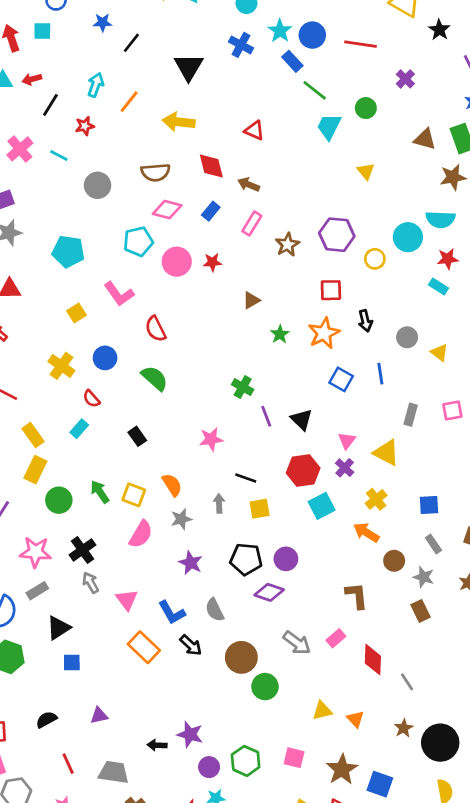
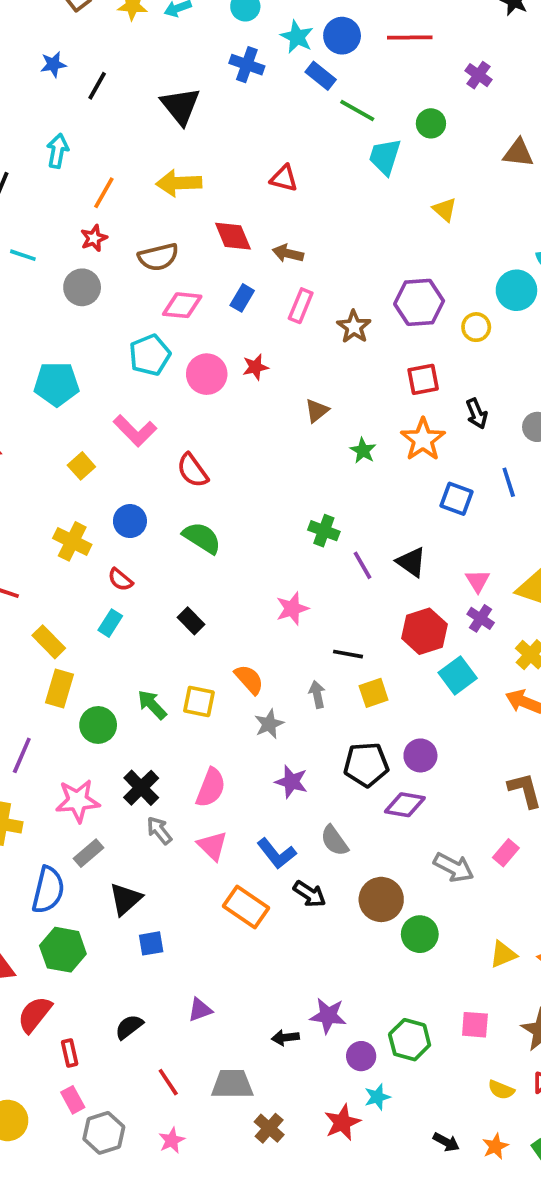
orange line: (129, 102) -> (104, 193), moved
red star: (85, 126) -> (94, 238), moved
pink semicircle: (141, 534) -> (211, 788), moved

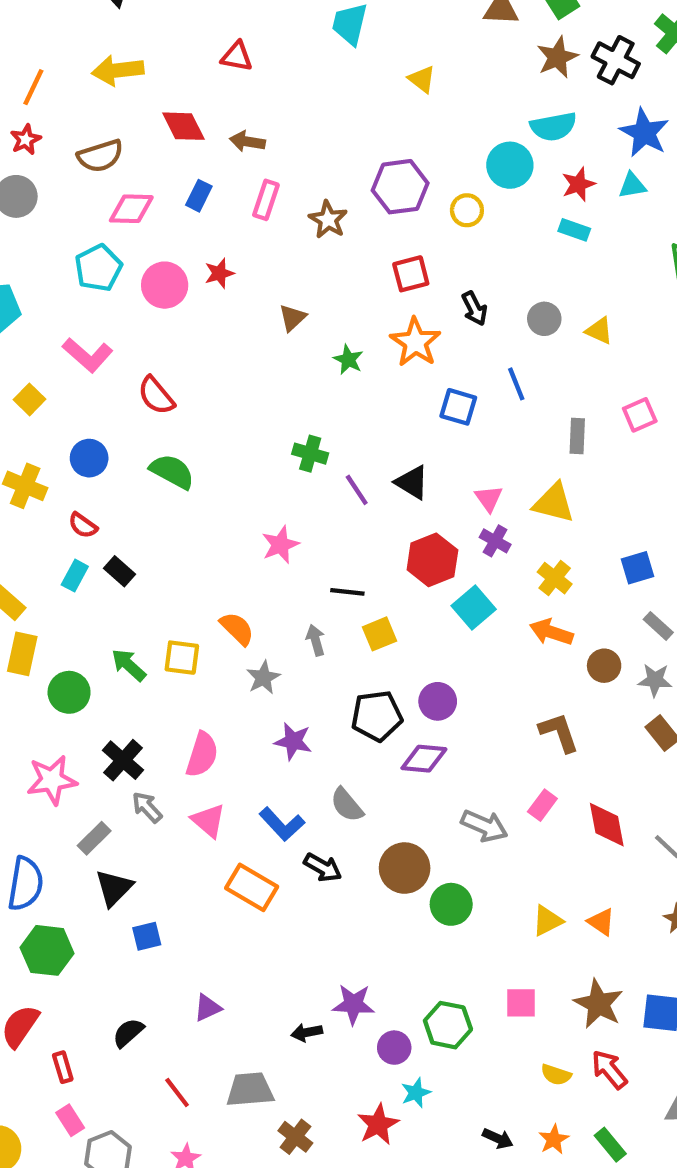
black rectangle: (191, 621) -> (120, 571), moved
gray rectangle: (88, 853) -> (94, 838), moved

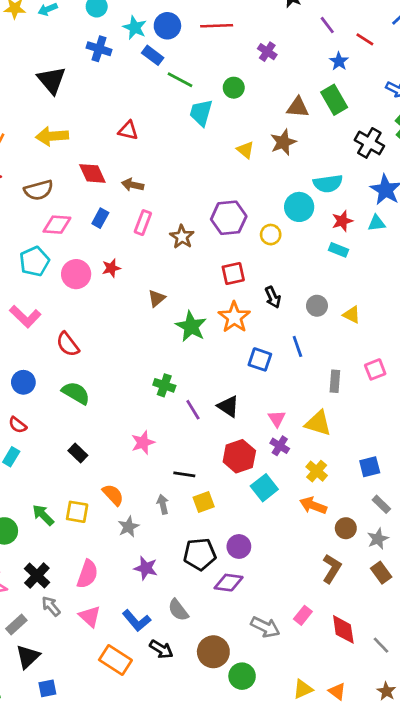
brown star: (557, 57) -> (283, 142), moved
green star: (348, 360) -> (191, 326), size x1.6
black rectangle: (120, 571) -> (78, 453), moved
gray star: (655, 680) -> (378, 539), turned -30
brown L-shape: (559, 732) -> (332, 569), moved, turned 48

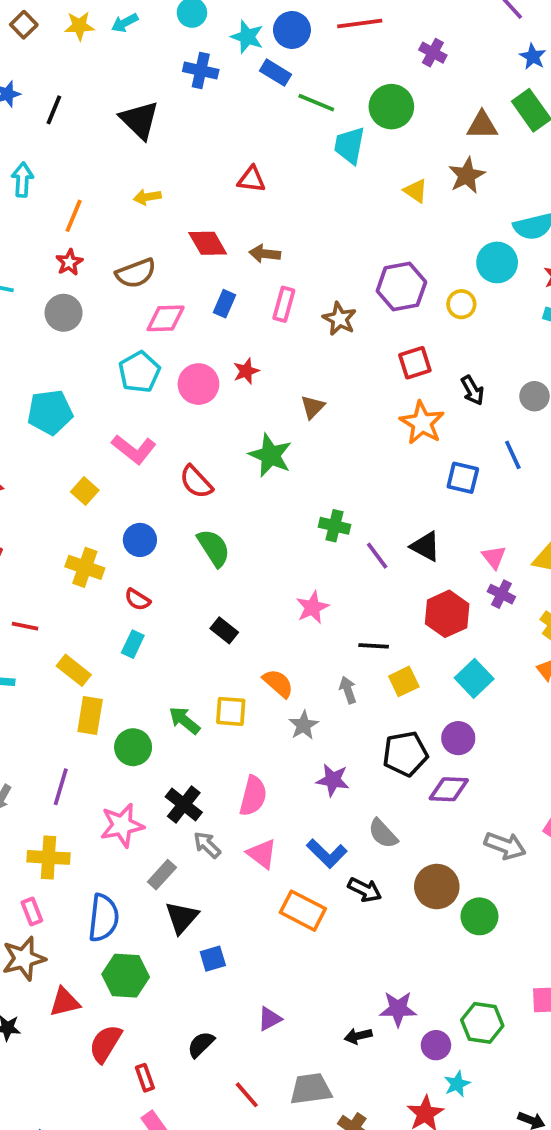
green circle: (234, 88) -> (391, 107), size x1.5
yellow arrow: (52, 136) -> (147, 197), size x0.6
green star: (191, 326) -> (270, 455), moved
green semicircle: (76, 393) -> (214, 548), turned 32
cyan square: (264, 488) -> (474, 678), moved

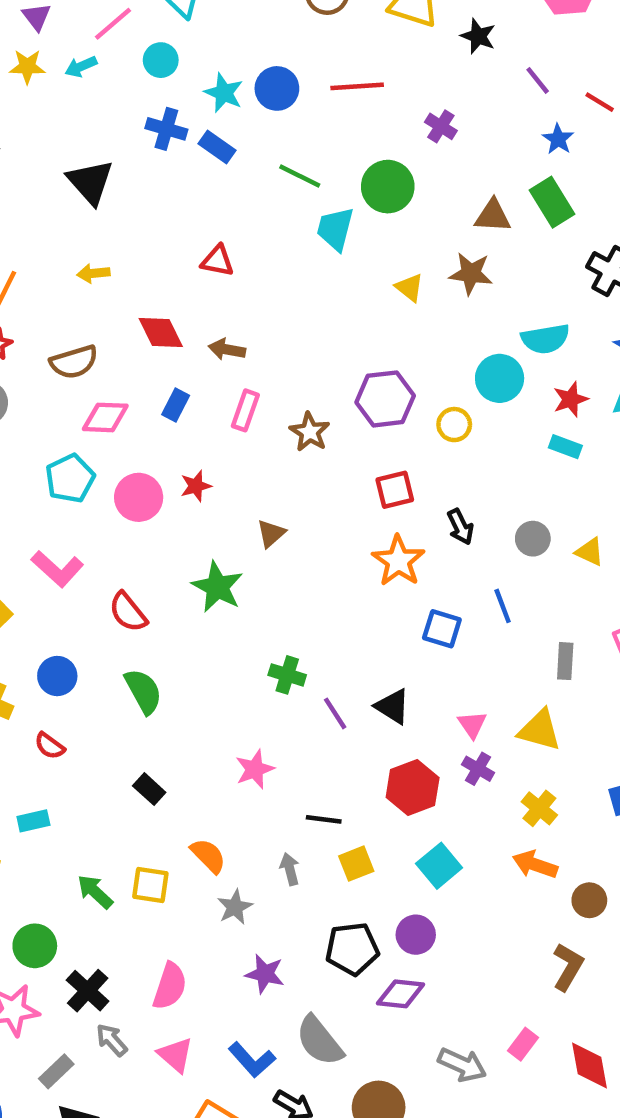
blue rectangle: (275, 73) -> (217, 147), moved
brown star: (467, 175) -> (471, 274), turned 30
cyan rectangle: (133, 644) -> (33, 821), moved, turned 48
green circle: (133, 747) -> (35, 946), moved
gray semicircle: (383, 834) -> (320, 1041), size x1.4

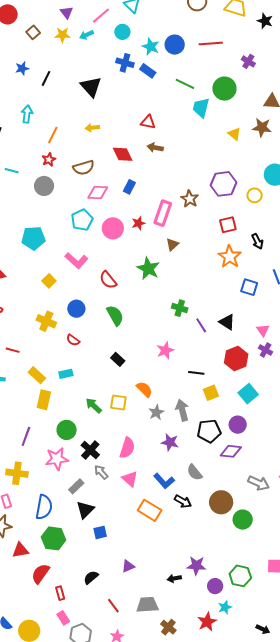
brown arrow: (227, 349) -> (155, 148), moved
pink rectangle: (245, 410) -> (163, 213), moved, size x1.4
gray arrow: (290, 869) -> (182, 410), moved, size x1.5
gray semicircle: (320, 1041) -> (195, 472), size x0.7

